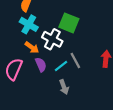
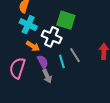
cyan line: (61, 66) -> (62, 61), turned -64
gray arrow: (64, 87) -> (47, 76), moved

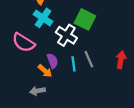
orange arrow: (33, 46) -> (45, 71), moved
pink semicircle: (17, 68) -> (23, 43), moved, turned -85
gray arrow: (47, 76) -> (37, 91), moved, turned 96

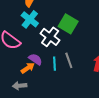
purple semicircle: (52, 61) -> (35, 59), turned -40
orange arrow: (45, 71) -> (28, 68), turned -80

